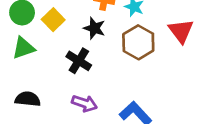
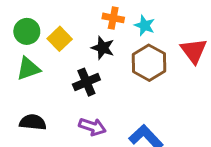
black cross: (79, 61) -> (86, 82), turned 35

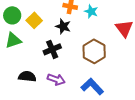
brown hexagon: (149, 63) -> (94, 51), moved
black semicircle: (33, 122) -> (27, 76), moved

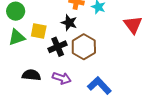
yellow square: (34, 20) -> (39, 31), moved, turned -35
brown hexagon: (94, 51) -> (84, 47), moved

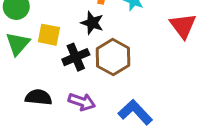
green triangle: (17, 37) -> (18, 44), turned -30

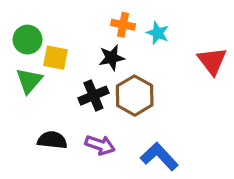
black star: (92, 23) -> (112, 58), turned -30
yellow square: (49, 35) -> (56, 58), moved

